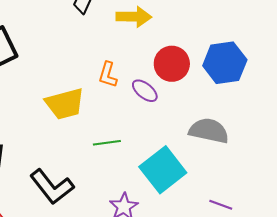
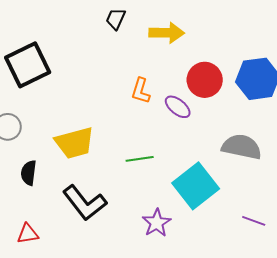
yellow trapezoid: (65, 104) -> (75, 143), moved

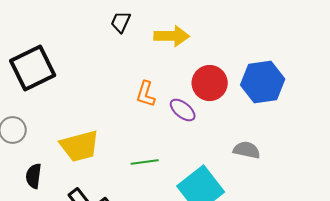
gray semicircle: (242, 147) -> (247, 150), size x0.7

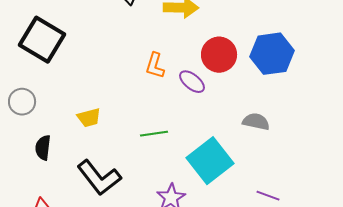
black square: (33, 68) -> (42, 40), turned -33
yellow trapezoid: (80, 146) -> (89, 118), size x0.6

